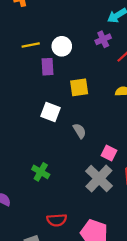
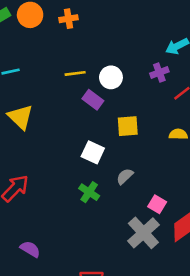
purple rectangle: (47, 67) -> (93, 100), turned -54
gray semicircle: (80, 131) -> (125, 176), turned -105
green cross: (41, 172) -> (89, 192), moved

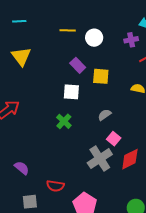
purple rectangle: (93, 100) -> (78, 65), moved
white square: (93, 152) -> (71, 92), turned -30
gray semicircle: (125, 176) -> (105, 115), moved
purple semicircle: (30, 249) -> (22, 168), moved

